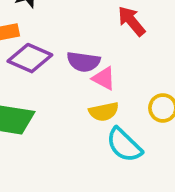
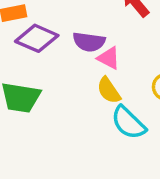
yellow semicircle: (104, 112) -> (109, 90), turned 68

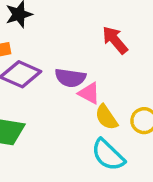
yellow semicircle: (109, 90) -> (106, 117), moved

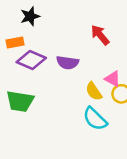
pink triangle: (89, 93) -> (113, 79), moved

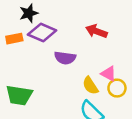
red arrow: (100, 35) -> (96, 31), turned -30
purple diamond: (31, 60) -> (42, 32), moved

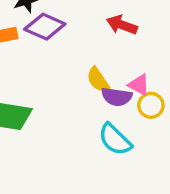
purple semicircle: (65, 58) -> (117, 97), moved
yellow semicircle: (90, 86) -> (98, 80), moved

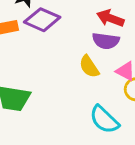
purple semicircle: (117, 97) -> (106, 41), moved

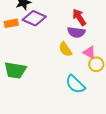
red arrow: (110, 18) -> (79, 17), turned 36

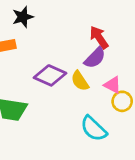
purple diamond: (34, 18) -> (50, 75), moved
purple semicircle: (76, 32) -> (95, 58), turned -54

